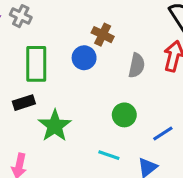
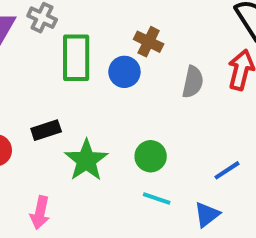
green rectangle: (36, 64) -> (76, 58), moved
green circle: (124, 115) -> (151, 156), moved

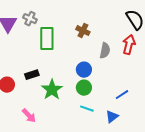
blue circle: (124, 72) -> (84, 70), moved
pink arrow: (40, 213) -> (29, 116), turned -56

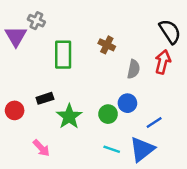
gray cross: (30, 19) -> (36, 21), moved
blue circle: (84, 70) -> (127, 103), moved
cyan line: (87, 109) -> (112, 149), moved
blue triangle: (112, 117) -> (142, 149), size x1.6

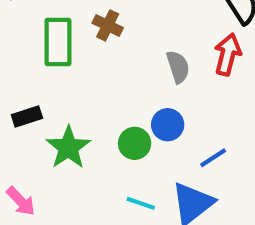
brown cross: (107, 45) -> (108, 25), moved
gray semicircle: (134, 69) -> (178, 67), turned -30

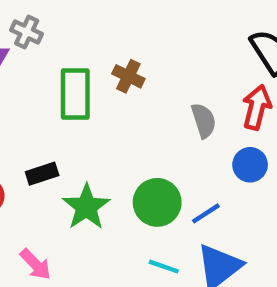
blue circle: (168, 125) -> (250, 165), moved
green circle: (135, 143) -> (157, 202), size x1.4
blue line: (213, 158) -> (206, 213), moved

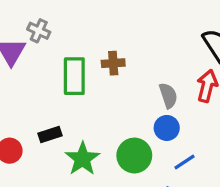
brown cross: (128, 76) -> (113, 63), turned -30
blue circle: (250, 165) -> (167, 128), moved
blue line: (206, 213) -> (185, 162), moved

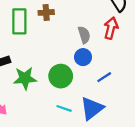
green star: (82, 159) -> (25, 78), turned 30
blue line: (185, 162) -> (104, 77), moved

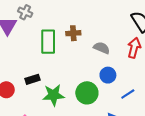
gray semicircle: (84, 35) -> (102, 48), moved, turned -49

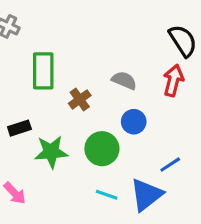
brown cross: (73, 33) -> (80, 99), moved, turned -32
blue line: (128, 94) -> (170, 165), moved

